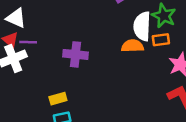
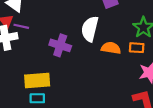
white semicircle: (142, 26) -> (90, 29), moved
yellow rectangle: (58, 99) -> (37, 80), size x1.6

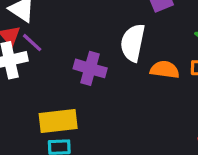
purple line: (21, 26) -> (32, 43), turned 32

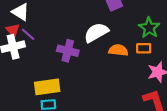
white semicircle: (133, 43) -> (96, 33), turned 50

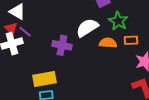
green star: (149, 28) -> (118, 21), moved

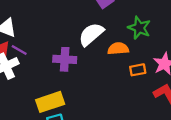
green star: (118, 21) -> (139, 28), moved
orange rectangle: (131, 40) -> (138, 70), moved

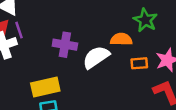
white semicircle: (91, 34) -> (96, 57), moved
purple line: (19, 50) -> (19, 30), turned 35

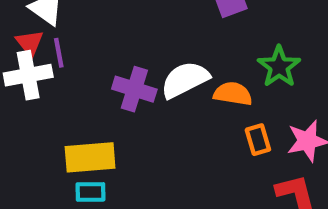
white semicircle: (96, 57) -> (185, 80), moved
orange rectangle: (139, 63) -> (258, 140), turned 70

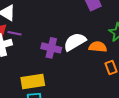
purple line: (59, 53) -> (15, 33), turned -64

